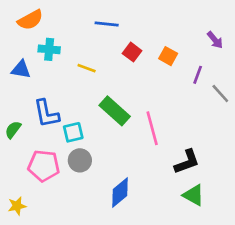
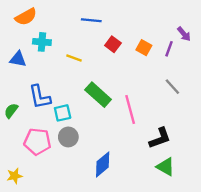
purple line: (198, 75) -> (169, 49), moved
gray line: (220, 94) -> (172, 87), moved

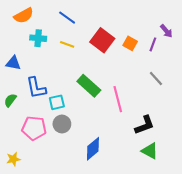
blue line: (91, 20) -> (67, 18), moved, turned 30
red square: (113, 44) -> (102, 40), size x1.6
yellow line: (74, 58) -> (67, 44), moved
blue triangle: (18, 59) -> (13, 63), moved

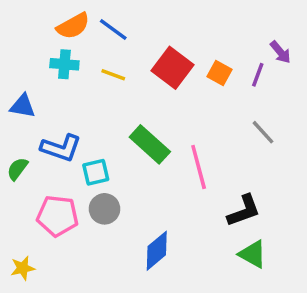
orange semicircle: (24, 16) -> (73, 26), moved
blue L-shape: (36, 88) -> (61, 148), turned -60

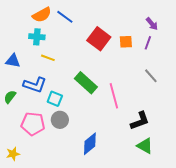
purple arrow: (280, 52) -> (152, 24), moved
orange square: (219, 73) -> (126, 42), turned -32
yellow line: (113, 75) -> (48, 58), moved
cyan square: (96, 172) -> (55, 99), turned 35

